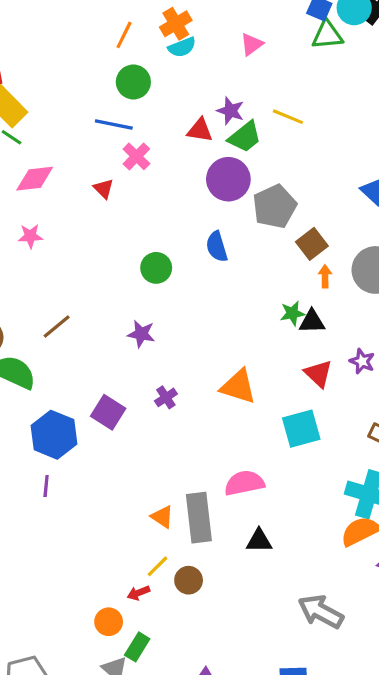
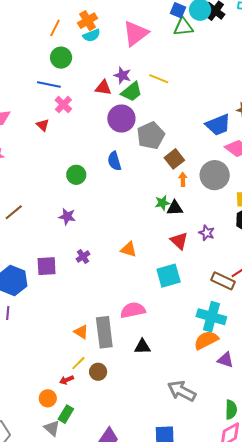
pink triangle: (252, 44) -> (136, 33), size x1.8
orange triangle: (238, 387) -> (129, 249), size x0.7
purple square: (108, 412) -> (47, 266), turned -35

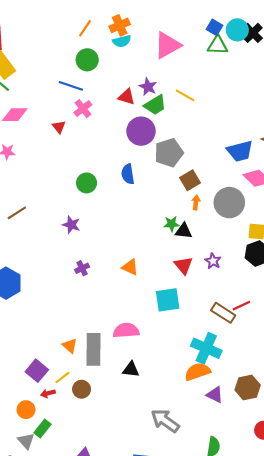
purple square: (47, 266) -> (37, 371), moved, turned 35

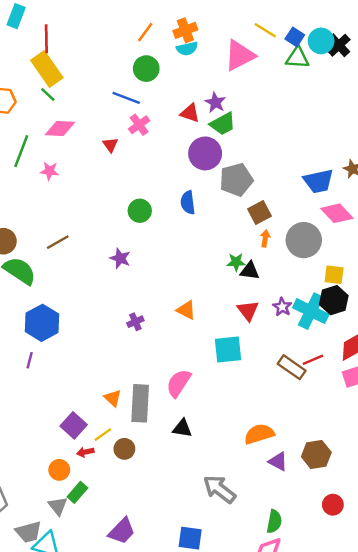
yellow line: (185, 95) -> (265, 30), moved
purple cross: (82, 268) -> (135, 322), moved
pink semicircle: (126, 331) -> (179, 383), turned -55
cyan cross: (206, 348) -> (311, 311), moved

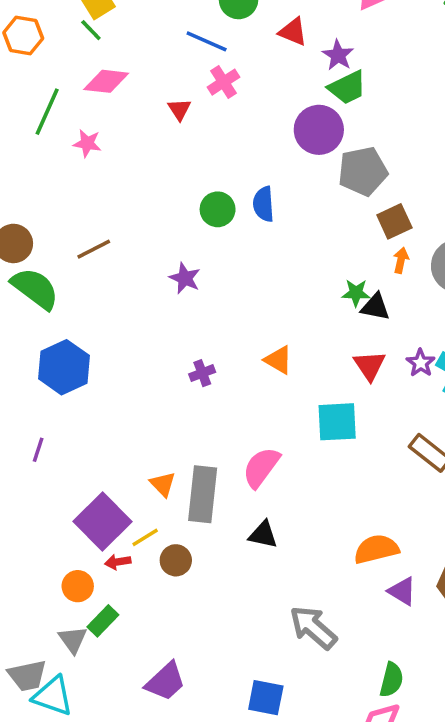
red triangle: (190, 113) -> (293, 32), moved
blue semicircle: (188, 202) -> (264, 204), moved
purple line: (30, 360) -> (38, 450), moved
purple square: (74, 425) -> (103, 521), size x1.4

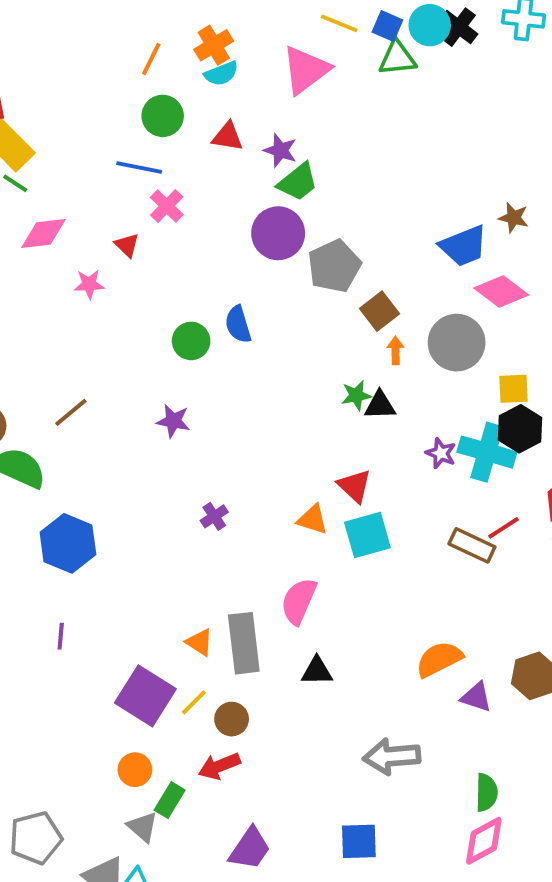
pink star: (87, 143) -> (89, 284), moved
orange triangle: (278, 360) -> (313, 519), moved
red triangle: (370, 366) -> (355, 486), moved
red arrow: (118, 562) -> (219, 766), moved, size x1.5
gray arrow: (313, 627) -> (392, 756), turned -33

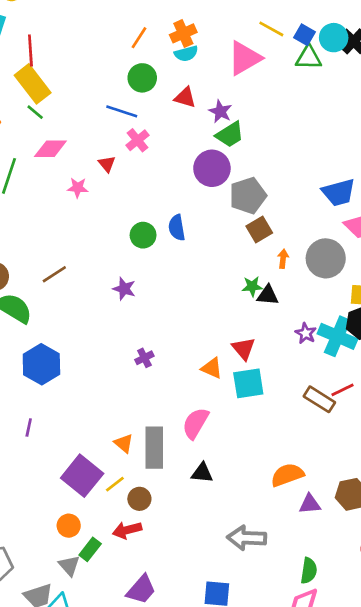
brown square: (379, 311) -> (259, 229), moved
purple triangle: (476, 697) -> (310, 504), turned -30

